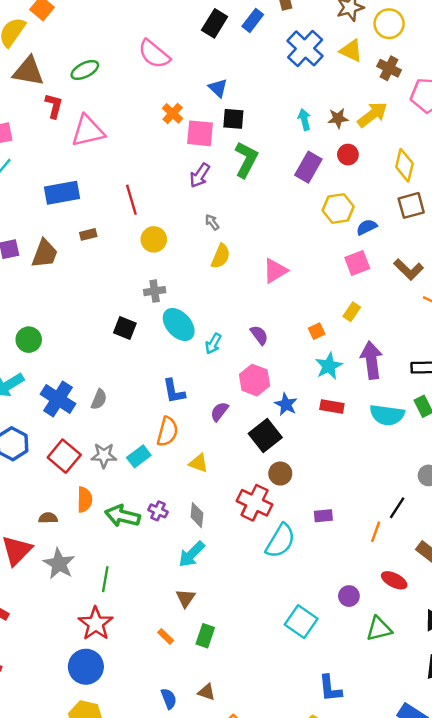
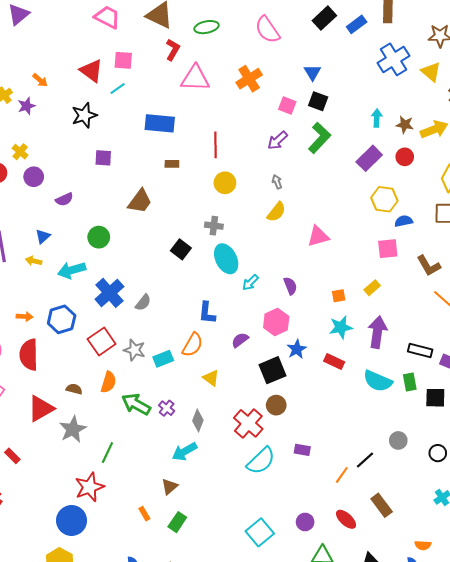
orange cross: (173, 113) -> (249, 79), moved, size x1.4
pink square: (200, 133) -> (287, 106), size x0.7
brown trapezoid: (45, 254) -> (140, 201), moved

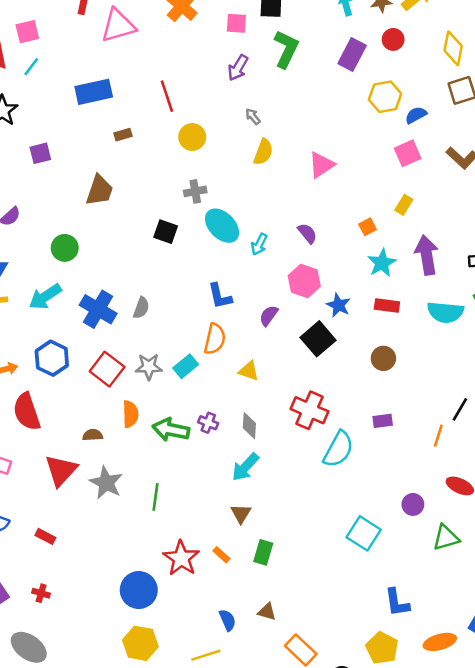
brown circle: (276, 405) -> (383, 358), moved
red star: (89, 487) -> (181, 558), moved

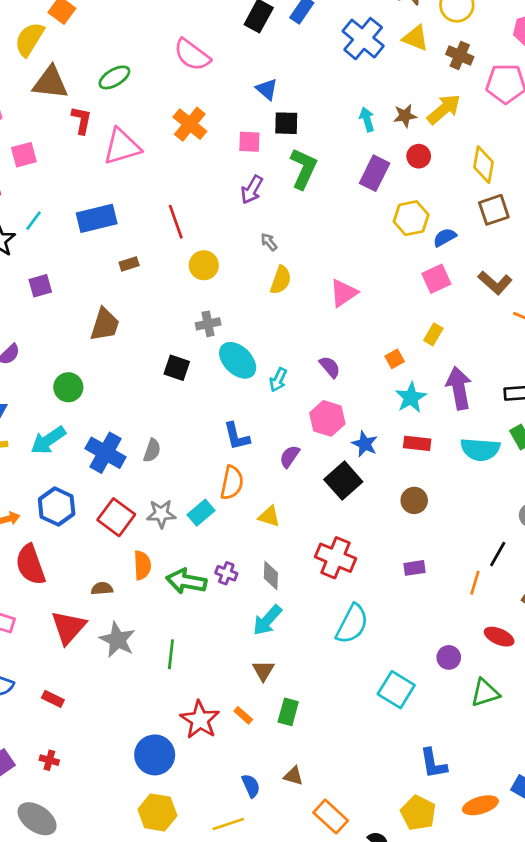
cyan line: (31, 67) -> (34, 221), moved
cyan semicircle: (338, 449) -> (352, 624), moved

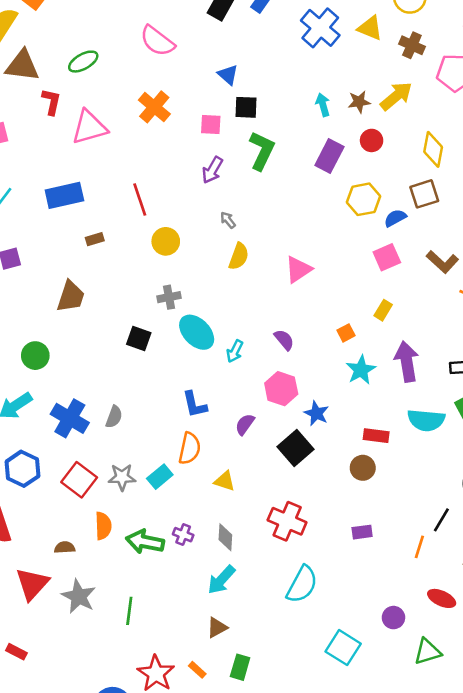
brown square: (494, 210) -> (424, 194), moved
red rectangle: (417, 443) -> (376, 436), moved
brown triangle: (263, 671) -> (217, 628), turned 30

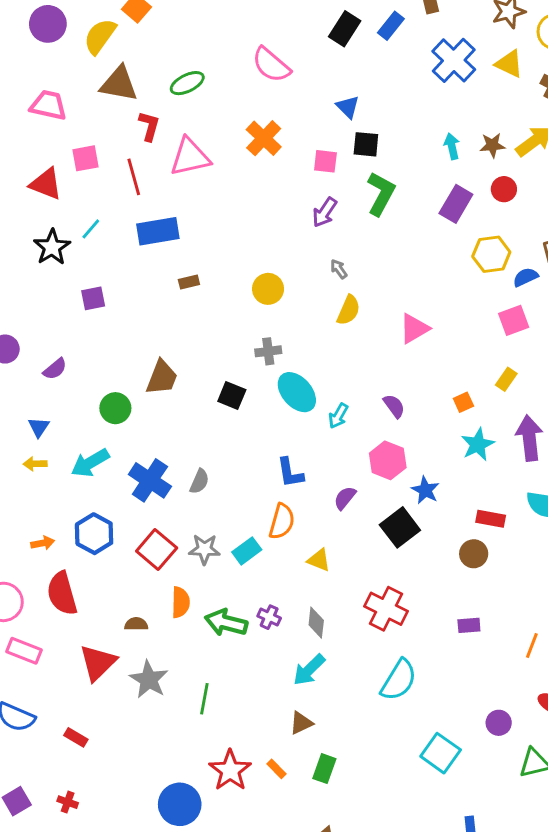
red line: (140, 200) -> (134, 177), moved
brown trapezoid: (71, 296) -> (162, 378), moved

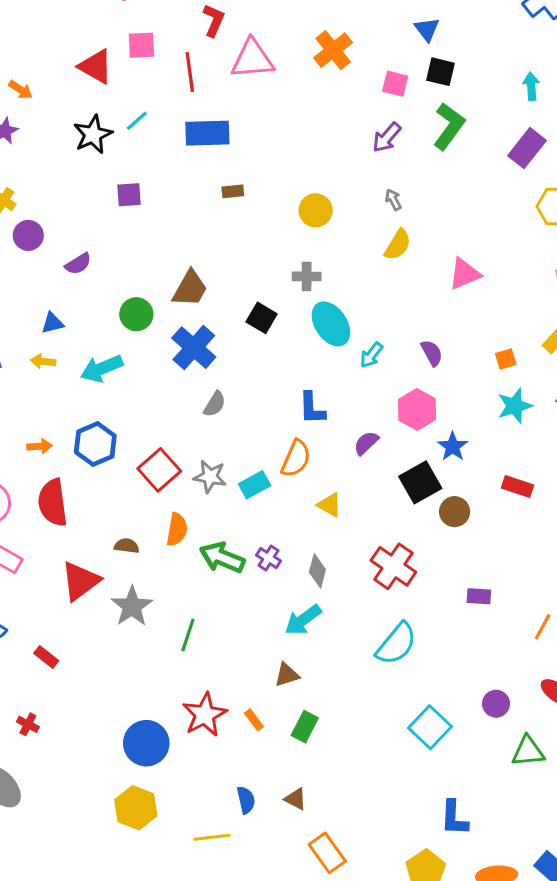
blue triangle: (39, 427) -> (52, 323), turned 35
blue cross: (150, 480) -> (194, 348), moved
brown circle: (474, 554) -> (455, 512), moved

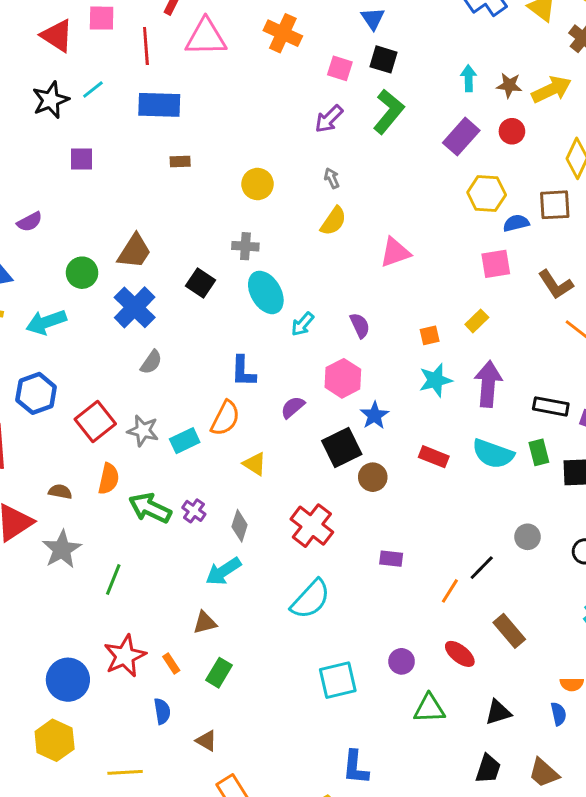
orange cross: (333, 50) -> (283, 33), turned -30
cyan square: (430, 727) -> (338, 680), turned 30
blue semicircle: (246, 800) -> (162, 711), moved

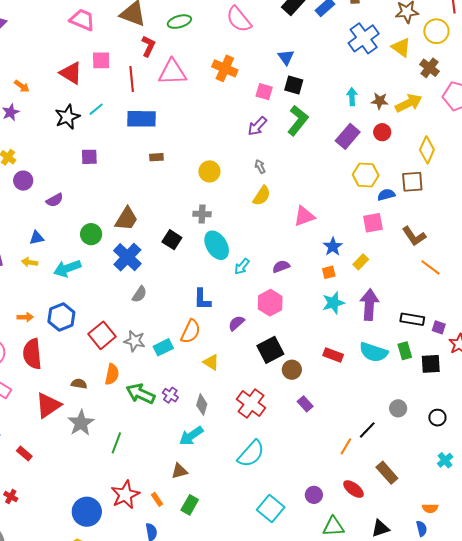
purple semicircle: (360, 325) -> (281, 267), turned -84
blue star: (374, 415) -> (333, 247), moved
purple rectangle: (391, 559) -> (305, 404), moved, turned 42
cyan square: (338, 680) -> (271, 508), turned -36

